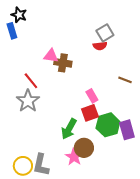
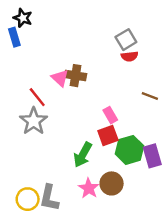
red semicircle: (100, 46) -> (130, 56), moved
pink triangle: (51, 56) -> (60, 78), moved, turned 35
brown circle: (84, 148) -> (112, 183), moved

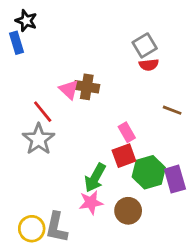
pink star: (89, 188) -> (91, 203), moved, turned 30

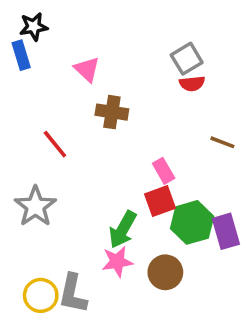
black star: (26, 21) -> (34, 27), turned -30
pink triangle: (69, 90) -> (87, 69), moved
gray star: (39, 139) -> (35, 206), moved

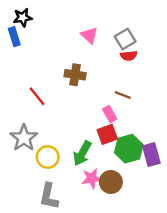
pink triangle: (87, 69) -> (89, 35), moved
brown line: (222, 142) -> (123, 95), moved
pink star: (117, 262) -> (92, 178), moved
yellow circle: (41, 295) -> (48, 157), moved

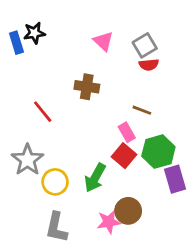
black star: (23, 18) -> (34, 33), moved
red square: (107, 134) -> (124, 156), turned -30
green hexagon: (129, 149) -> (158, 152), moved
pink star: (92, 178) -> (109, 222), moved

